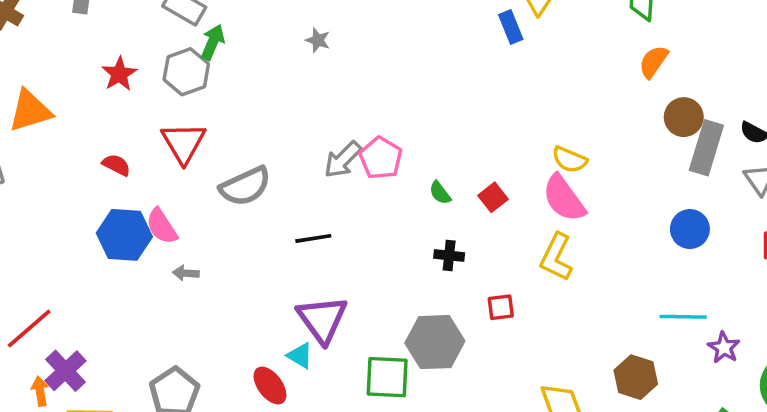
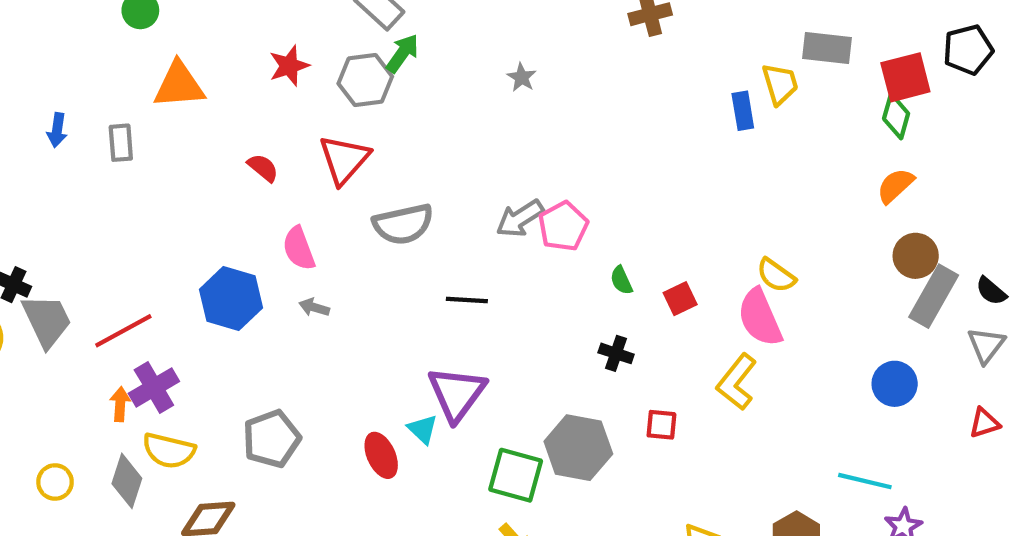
blue hexagon: (124, 235) -> (231, 299), moved

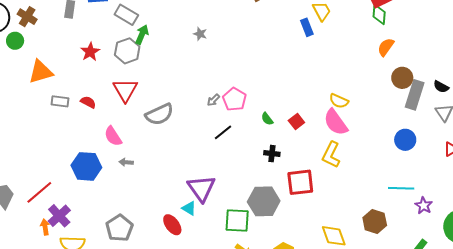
gray rectangle: (121, 143) -> (60, 101), moved, turned -66
gray arrow: (520, 218) -> (213, 100), size x0.6
black line: (467, 300) -> (223, 132), moved, turned -30
red square: (661, 425) -> (300, 182), size x1.8

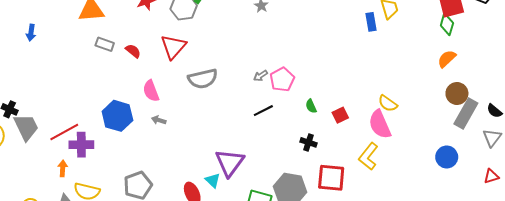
purple cross: (59, 216) -> (81, 145), moved, turned 30

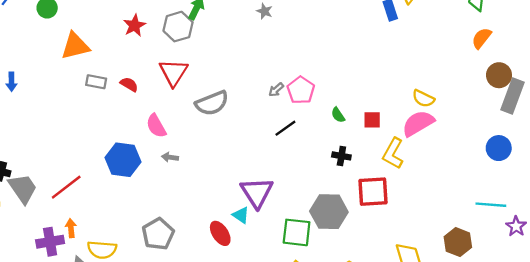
red square: (340, 115) -> (372, 120), turned 35
pink semicircle: (380, 124) -> (418, 123), turned 92
purple cross: (81, 145) -> (50, 242), moved
yellow L-shape: (368, 156) -> (393, 153), moved

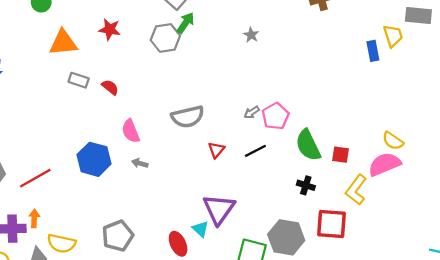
red star: (135, 25) -> (110, 29), moved, turned 30
red triangle: (173, 73) -> (216, 150), moved, size x0.6
green semicircle: (338, 115) -> (308, 145), size x2.0

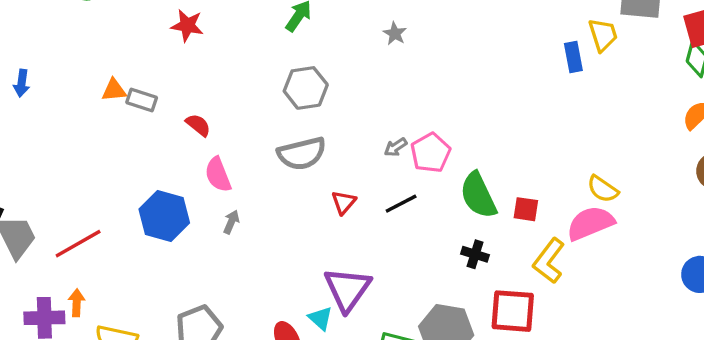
gray hexagon: (165, 38) -> (306, 88), moved
orange triangle: (63, 43) -> (114, 90), moved, size x0.6
red semicircle: (110, 87) -> (198, 125), moved
gray arrow: (140, 163) -> (231, 222), turned 98

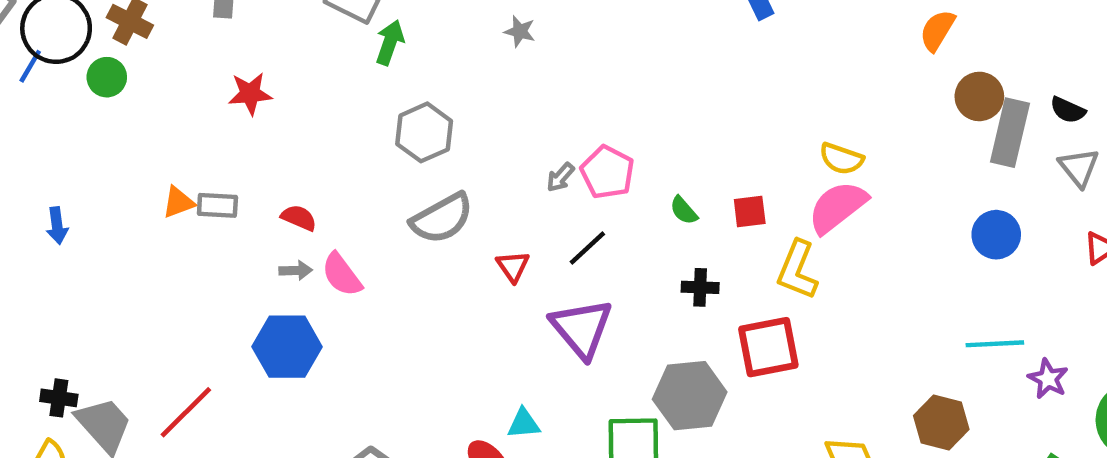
green semicircle: (478, 195) -> (684, 210), size x0.5
gray arrow: (231, 222) -> (296, 270), moved, turned 80
purple triangle: (347, 289) -> (582, 328), moved
cyan triangle: (320, 318) -> (524, 424), turned -32

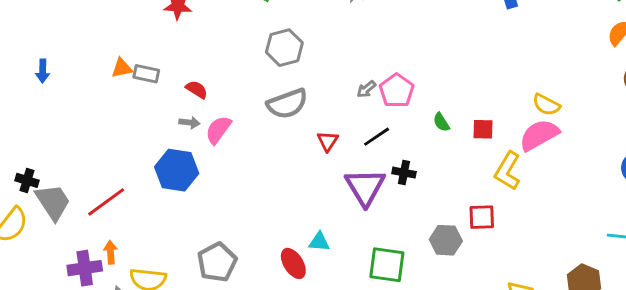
pink semicircle: (342, 275) -> (218, 130), turned 64
black cross: (700, 287) -> (404, 173), moved
red square: (768, 347) -> (482, 217), size x0.7
gray hexagon: (690, 396) -> (446, 240), moved, size x0.7

